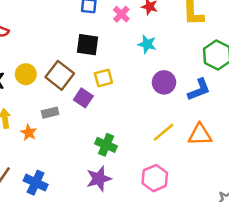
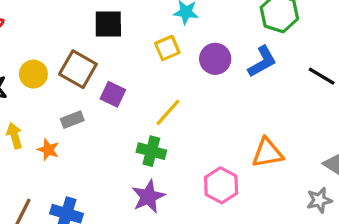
yellow square: (103, 78) -> (167, 48), moved
yellow line: (164, 132) -> (168, 112), moved
orange triangle: (200, 135) -> (267, 153), moved

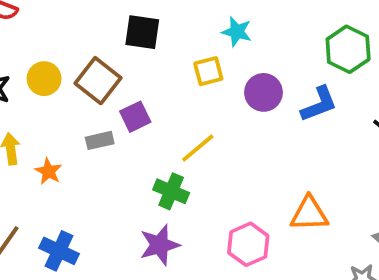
purple square: (113, 94) -> (135, 117), turned 30
gray rectangle: (72, 120) -> (100, 140), moved

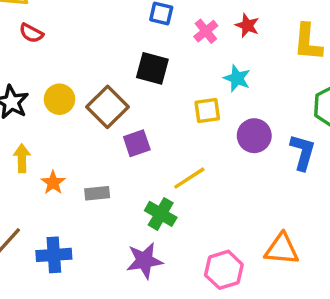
blue L-shape: (319, 104) -> (303, 152), turned -60
gray rectangle: (100, 140) -> (97, 193), moved
blue cross: (59, 251) -> (54, 255), turned -36

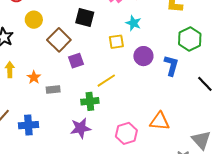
yellow circle: (59, 99) -> (34, 20), moved
orange star: (53, 183) -> (34, 77), moved
green cross: (161, 214) -> (90, 101), turned -36

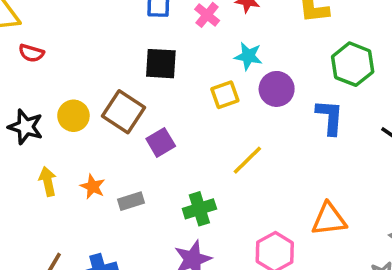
yellow circle: (34, 20) -> (73, 116), moved
purple circle: (143, 56) -> (277, 89), moved
yellow line: (106, 81) -> (247, 160), moved

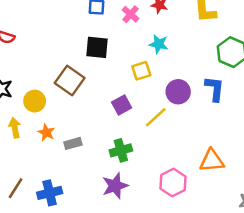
purple circle: (277, 89) -> (178, 92), moved
yellow circle: (73, 116) -> (35, 101), moved
purple square: (161, 142) -> (122, 105), moved

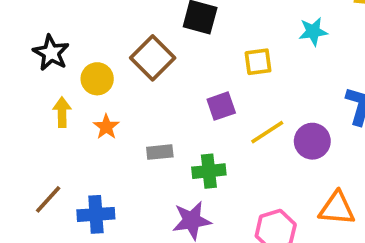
cyan star: (159, 44) -> (313, 32), moved, turned -30
purple circle: (178, 92) -> (312, 141), moved
gray rectangle: (73, 143) -> (160, 152), moved

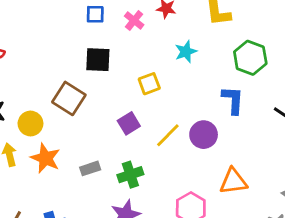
orange star: (106, 127) -> (45, 158), size x1.5

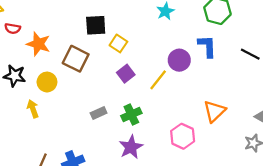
yellow square: (149, 84) -> (118, 43), moved, turned -30
purple circle: (204, 135) -> (179, 60), moved
orange star: (45, 158) -> (38, 44), moved
orange triangle: (233, 181) -> (214, 111), turned -30

